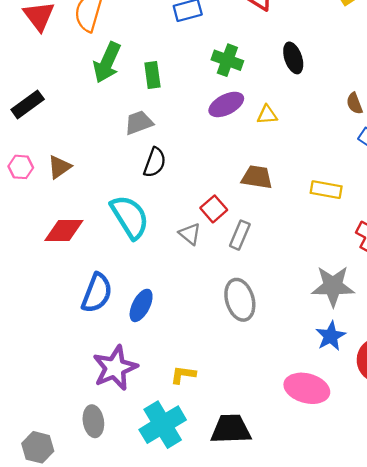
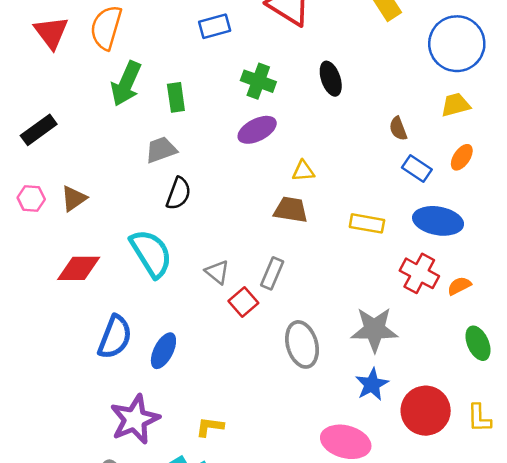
yellow triangle: (267, 115) -> (303, 171), moved
red square: (214, 209) -> (243, 302), moved
gray ellipse: (240, 300) -> (302, 344), moved

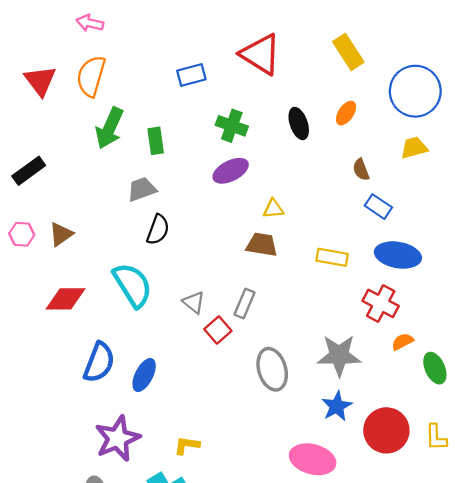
orange ellipse: (462, 157) -> (346, 113), moved
orange semicircle: (459, 286) -> (403, 342), moved

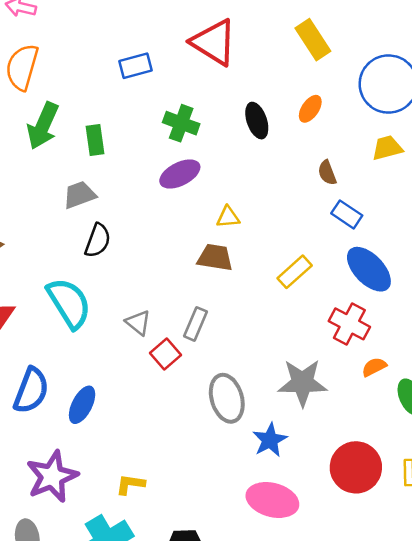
blue ellipse: (398, 255) -> (369, 269), turned 36
yellow rectangle: (332, 257) -> (295, 272), turned -52
blue star: (337, 406) -> (270, 440), moved

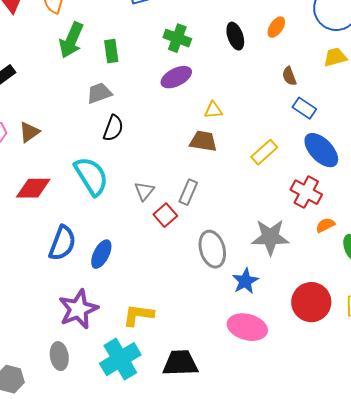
gray triangle: (138, 323) -> (144, 191), turned 30
yellow L-shape: (130, 484) -> (138, 315), size x1.4

